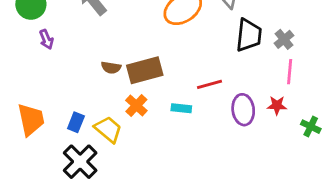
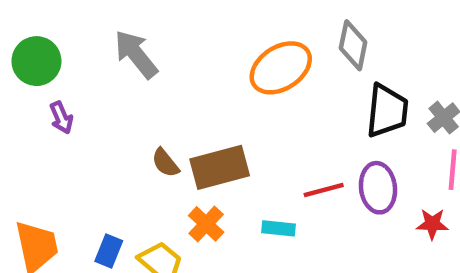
brown semicircle: (111, 67) -> (165, 163), turned 42
purple ellipse: (243, 110) -> (378, 188), moved

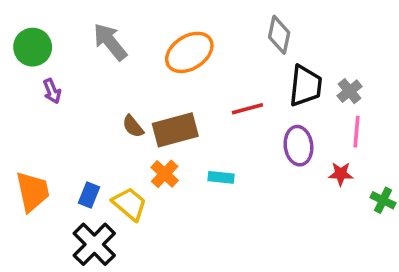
orange ellipse: (281, 68) -> (189, 52), moved
red line: (324, 190) -> (247, 109), moved

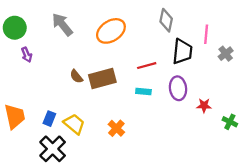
gray cross: (350, 91) -> (226, 54), moved
pink line: (357, 132) -> (206, 34), moved
orange cross: (165, 174) -> (116, 128), moved
cyan rectangle: (221, 177) -> (143, 92), moved

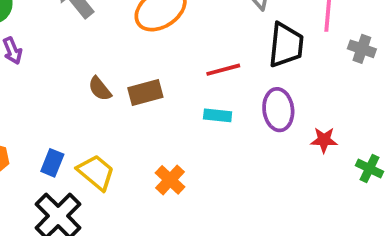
gray cross: (226, 54) -> (362, 49), turned -32
brown rectangle: (102, 79) -> (145, 93), size x0.7

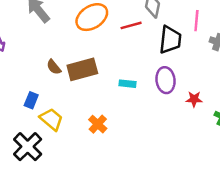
red line: (223, 70) -> (131, 25), moved
brown rectangle: (145, 93) -> (82, 69), size x1.4
blue rectangle: (52, 163) -> (31, 100), moved

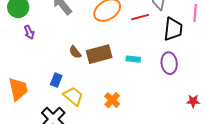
cyan rectangle: (127, 84) -> (133, 59), moved
red star: (194, 99) -> (193, 101), moved

